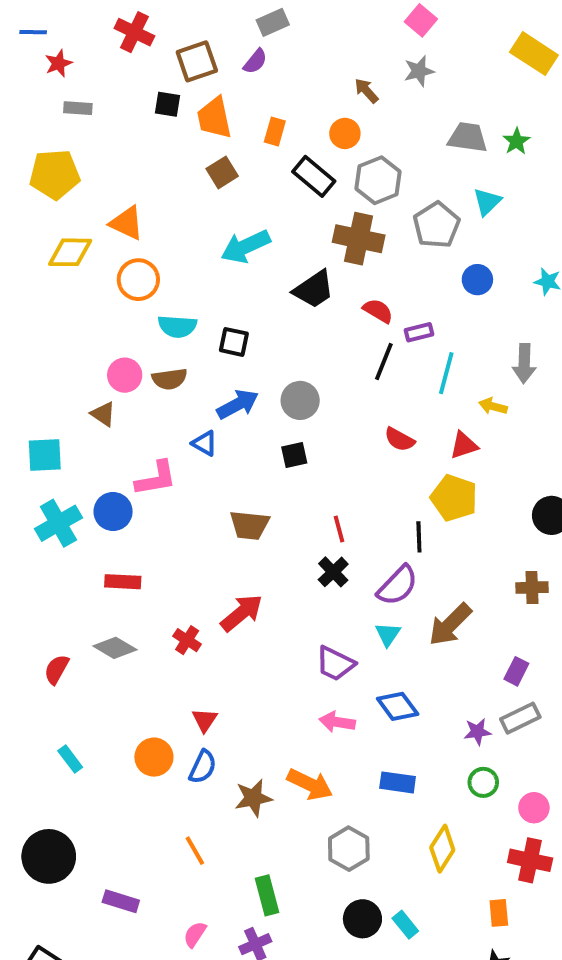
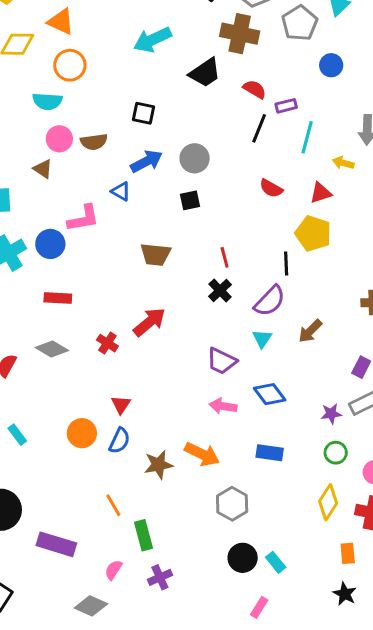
cyan semicircle: (177, 326) -> (47, 101), moved
brown arrow: (450, 625) -> (310, 331), size x0.7
yellow diamond: (442, 849) -> (328, 502), moved
green rectangle: (267, 895) -> (143, 535), moved
purple rectangle: (121, 901) -> (56, 544), size x1.4

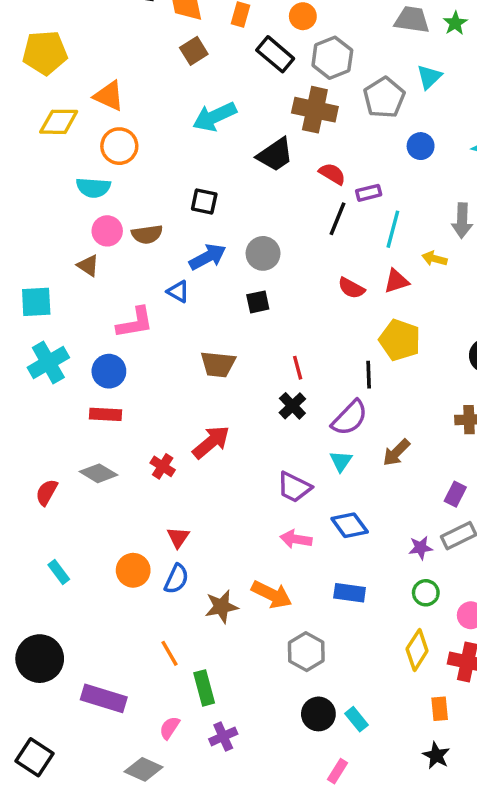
red triangle: (321, 193) -> (396, 281), moved
blue circle: (50, 244) -> (109, 371), moved

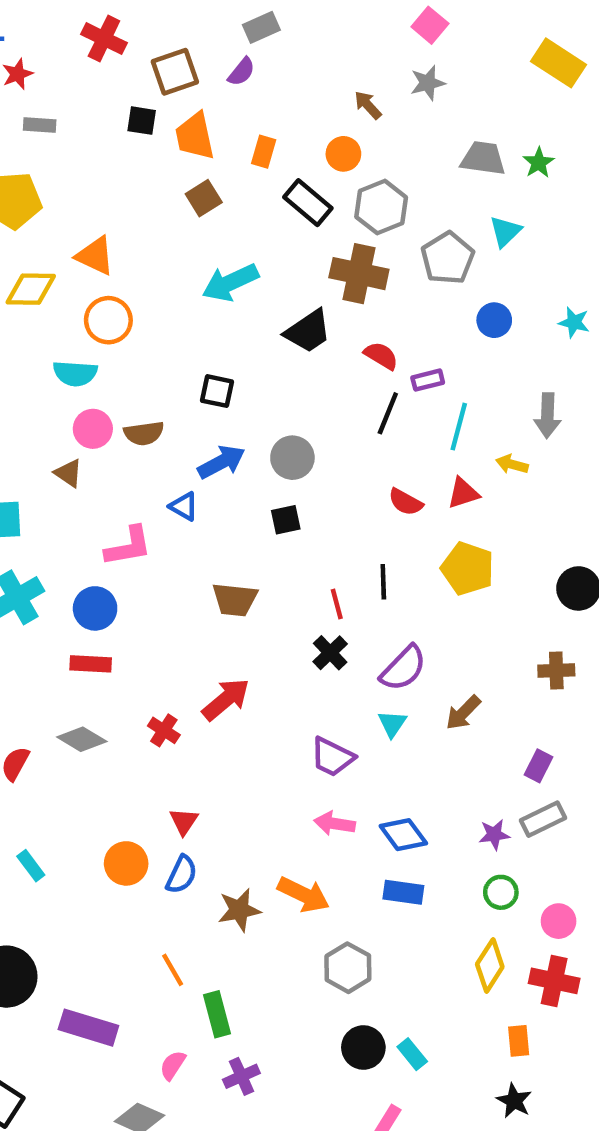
black line: (369, 375) -> (383, 582), moved
blue diamond: (350, 525) -> (403, 835), moved

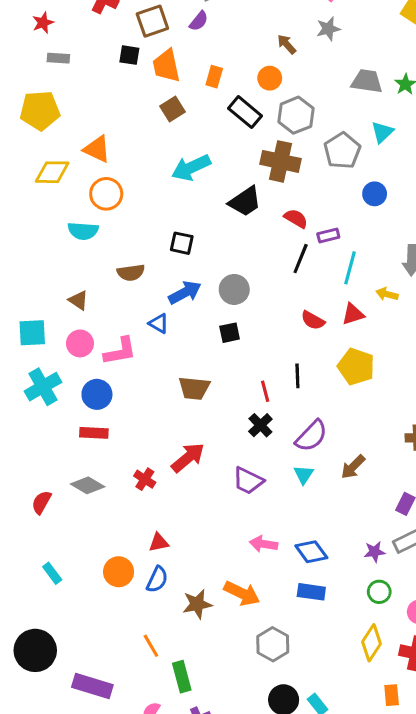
pink circle: (93, 429) -> (80, 343), moved
purple trapezoid: (332, 757) -> (248, 481), moved
red triangle: (184, 821) -> (159, 542), turned 45

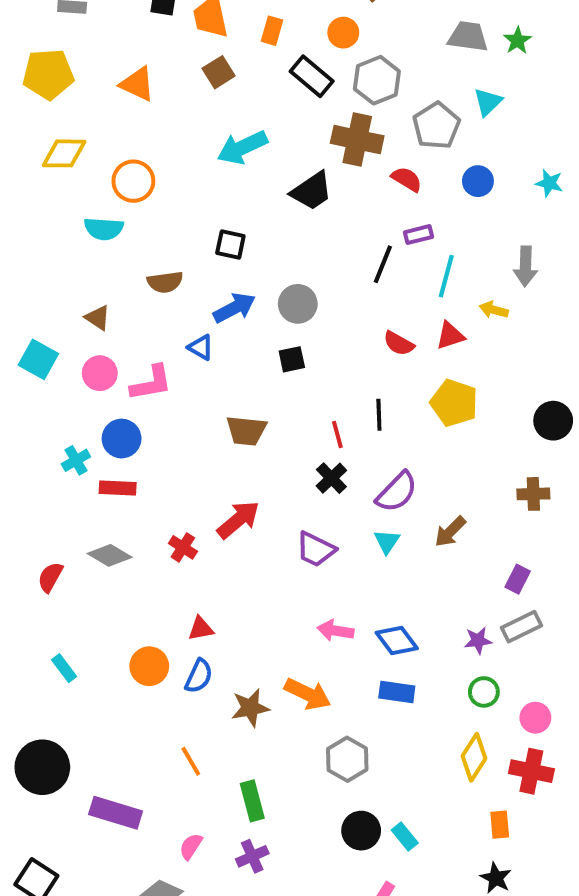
orange triangle: (97, 149) -> (137, 84), moved
red semicircle: (296, 219) -> (407, 179), moved
cyan square: (32, 333) -> (38, 359), turned 32
cyan cross: (43, 387) -> (76, 460), moved, size x0.6
green rectangle: (182, 677) -> (252, 801), moved

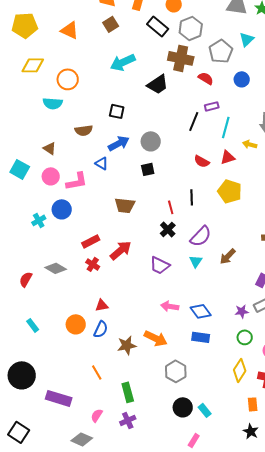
red rectangle: (118, 488) -> (91, 241), moved, turned -30

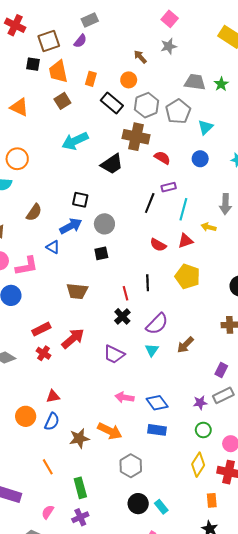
cyan triangle: (247, 39) -> (205, 127), moved
gray pentagon: (221, 51) -> (178, 111), moved
black square: (117, 111) -> (80, 200), moved
brown semicircle: (84, 130) -> (34, 212), turned -48

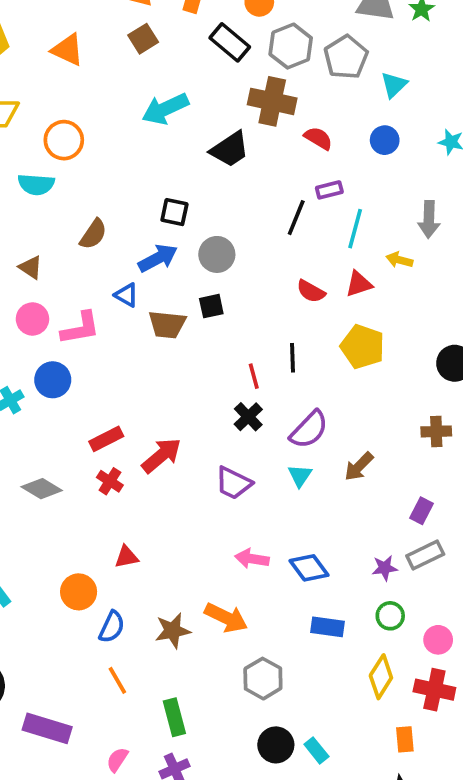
brown trapezoid: (77, 291) -> (167, 325), moved
blue semicircle: (52, 422) -> (112, 627), moved
blue rectangle: (157, 430) -> (327, 627), moved

